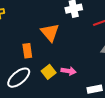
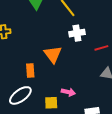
yellow square: (49, 72) -> (51, 103), moved, turned 32

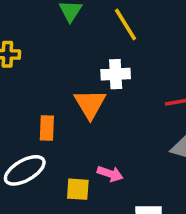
white cross: (77, 33) -> (116, 74), moved

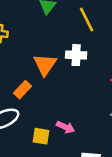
orange triangle: (90, 104) -> (45, 65), moved
orange rectangle: (47, 128) -> (23, 90), turned 36

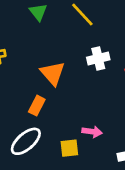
white cross: (76, 55) -> (98, 59), moved

